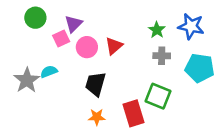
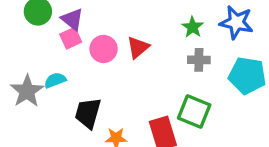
purple triangle: (73, 24) -> (72, 19), moved, turned -36
black trapezoid: (95, 84) -> (88, 113), moved

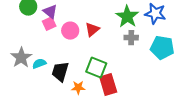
green star: (193, 27) -> (127, 17), size x1.6
cyan semicircle: (55, 80) -> (39, 64), moved
green square: (194, 111) -> (96, 68), moved

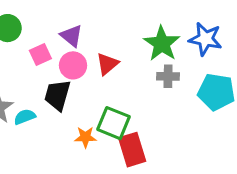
purple triangle: (50, 12) -> (71, 36), moved
black trapezoid: (60, 72) -> (57, 95), moved
orange star: (78, 88) -> (85, 137), moved

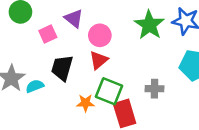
red triangle: (107, 64) -> (99, 60), moved
pink circle: (73, 65) -> (100, 35), moved
gray cross: (168, 76) -> (154, 89), moved

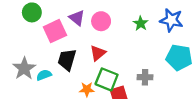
green star: (149, 25) -> (141, 23), size x0.6
pink square: (48, 34) -> (55, 31), size x1.5
pink circle: (100, 35) -> (101, 21), moved

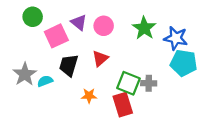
blue star: (171, 20) -> (176, 38), moved
green star: (141, 23) -> (144, 28), size x1.5
green square: (107, 79) -> (128, 83), moved

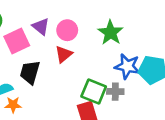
blue star: (176, 38) -> (127, 66), moved
red triangle: (100, 58) -> (64, 54), moved
orange star: (89, 96) -> (13, 105), moved

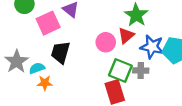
pink circle: (67, 30) -> (106, 42), moved
red triangle: (64, 54) -> (126, 35), moved

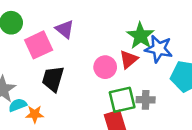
blue star: (152, 47) -> (159, 49), moved
cyan semicircle: (37, 68) -> (18, 105), moved
green square: (120, 70) -> (122, 100), turned -35

